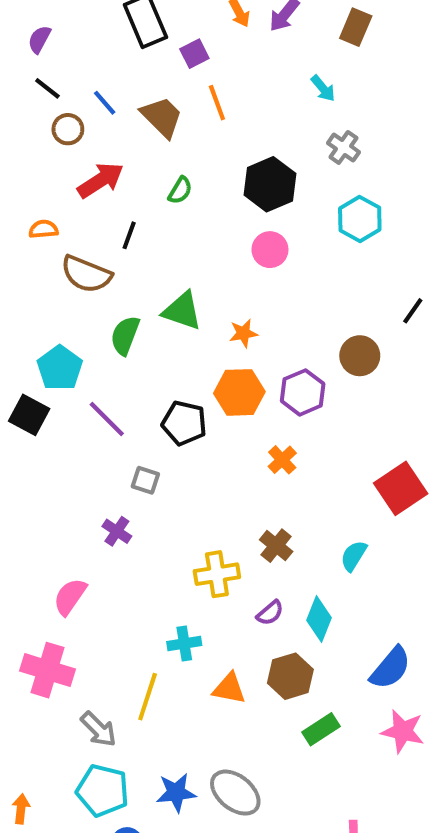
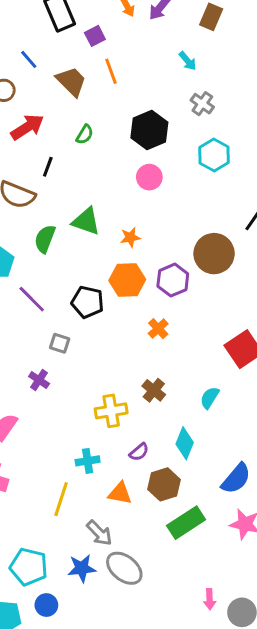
blue line: (105, 103) -> (29, 59), moved
brown circle: (360, 356) -> (214, 254), size x1.4
purple semicircle: (270, 613) -> (139, 452), moved
gray arrow: (99, 729) -> (99, 533), moved
green rectangle: (321, 729) -> (186, 523), size x1.4

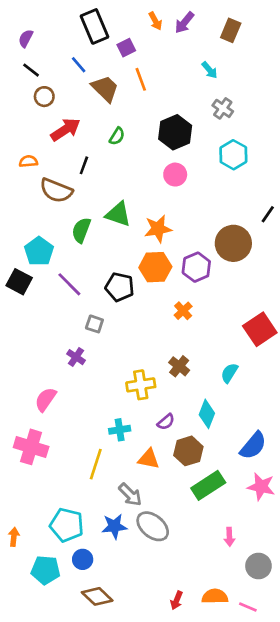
blue line: (29, 59) -> (79, 65), moved
orange star: (130, 237) -> (158, 229), size x1.5
pink arrow: (210, 599) -> (229, 537), moved

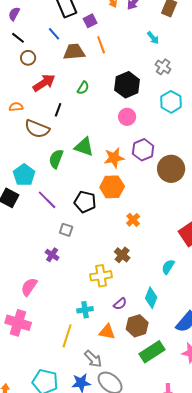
brown trapezoid: (105, 89) -> (74, 52), turned -50
purple hexagon: (196, 267) -> (143, 150), moved
brown cross: (179, 366) -> (122, 255), moved

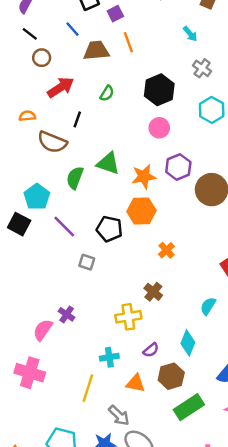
purple cross: (52, 255) -> (67, 314), moved

